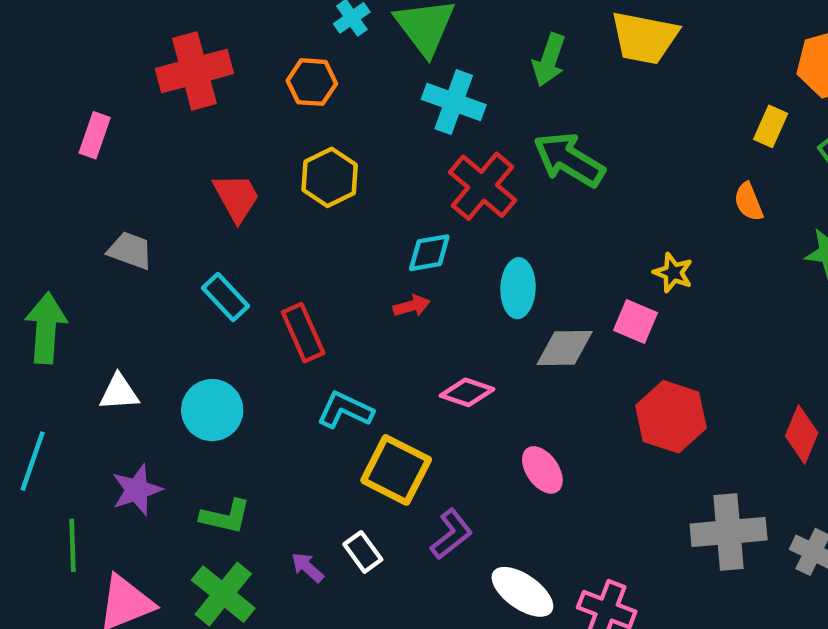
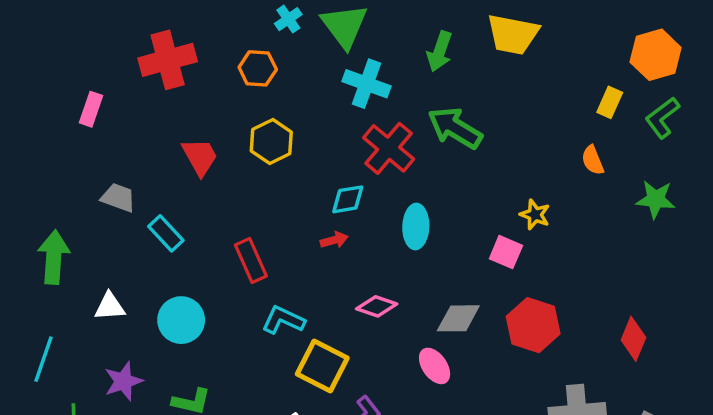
cyan rectangle: (225, 297) -> (166, 233), moved
gray diamond: (565, 348) -> (458, 318), moved

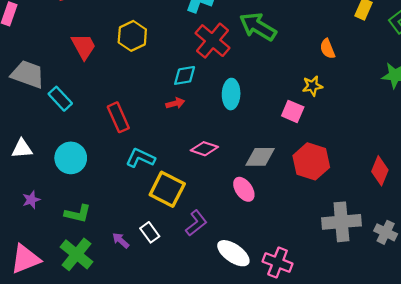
orange semicircle: (593, 160) -> (328, 49), moved
gray trapezoid: (118, 198) -> (28, 74), size x1.4
yellow star: (535, 215) -> (312, 86), turned -30
purple star: (123, 381) -> (31, 200), size x0.7

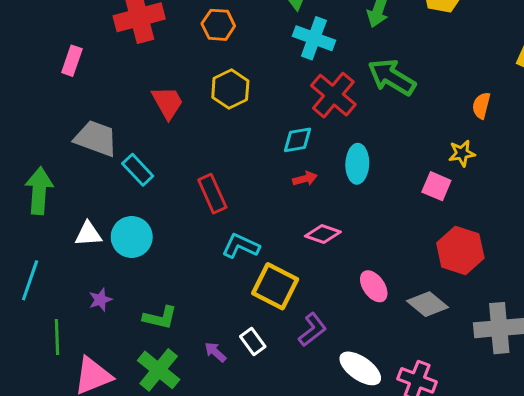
orange semicircle: (328, 49) -> (481, 105), turned 36
red arrow: (175, 103) -> (305, 179), moved
gray diamond: (260, 157) -> (428, 304), moved, turned 40
cyan circle: (71, 158) -> (132, 237), moved

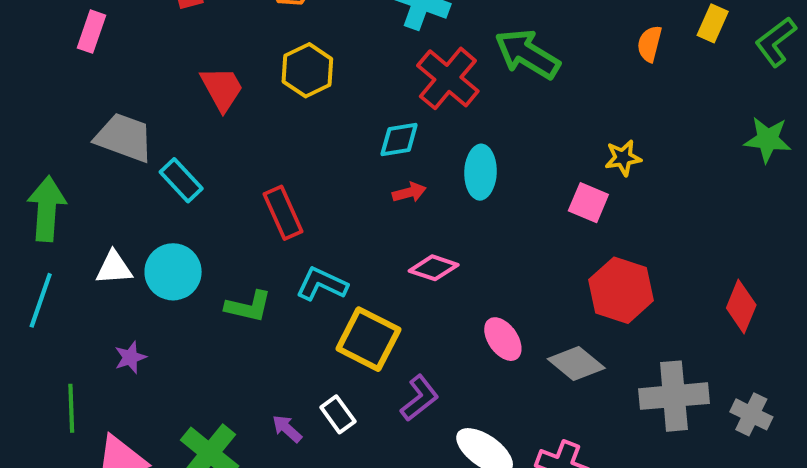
orange semicircle: (481, 105) -> (650, 44), moved
cyan line: (30, 280) -> (41, 300), moved
green L-shape: (160, 318) -> (248, 306), moved

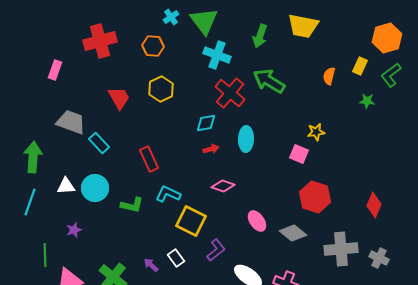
green star: (768, 139) -> (367, 101), moved, size x0.7

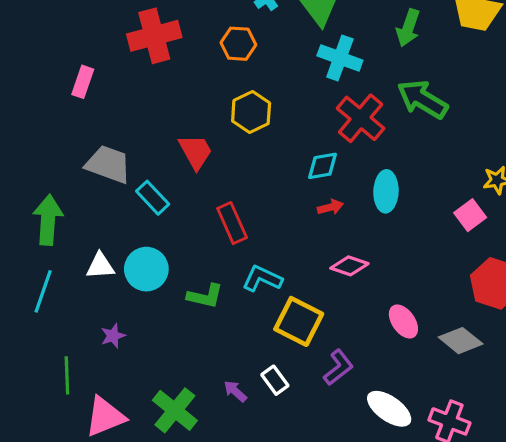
red trapezoid: (119, 98) -> (196, 152), moved
pink square: (299, 154) -> (470, 215), turned 30

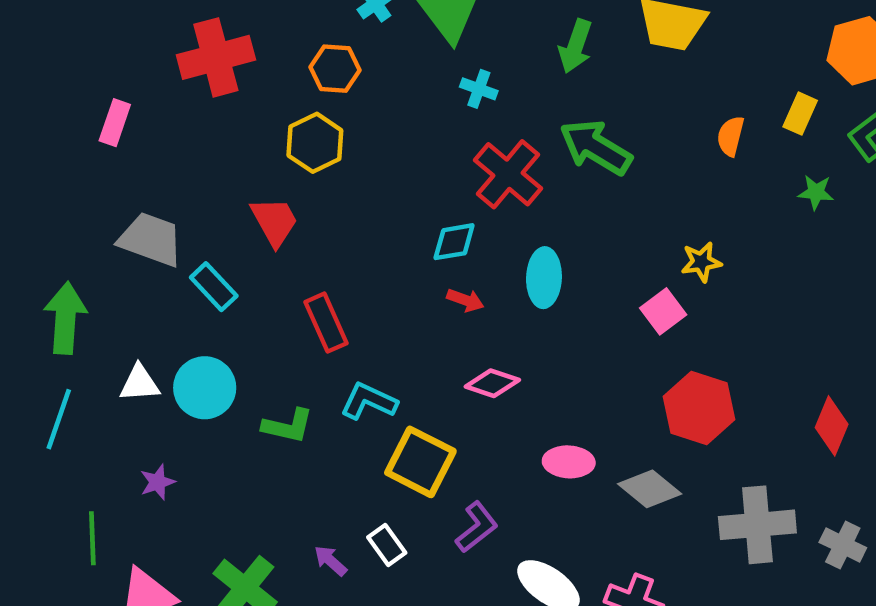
cyan cross: (340, 58) -> (479, 89), size x0.6
yellow hexagon: (251, 112) -> (315, 143), moved
red arrow: (330, 207) -> (465, 300), turned 35
pink ellipse: (403, 321) -> (569, 462), turned -52

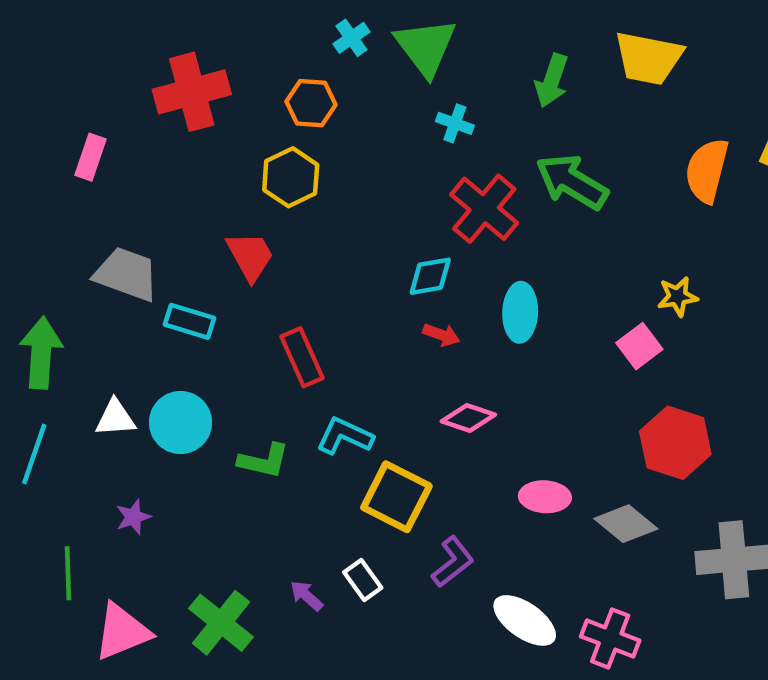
orange semicircle: (730, 136) -> (707, 171), size x1.6
cyan rectangle: (214, 287) -> (189, 321), turned -30

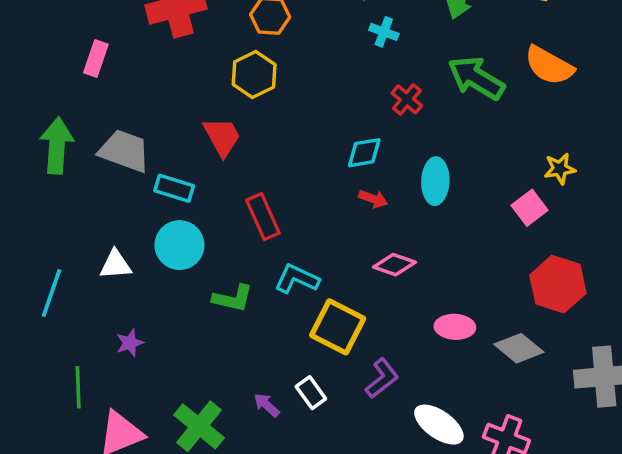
orange semicircle: (707, 171) -> (549, 66), moved, turned -75
red cross: (484, 209) -> (407, 99), size x0.6
green arrow: (41, 353) -> (57, 146), moved
cyan circle: (180, 423) -> (179, 245), moved

